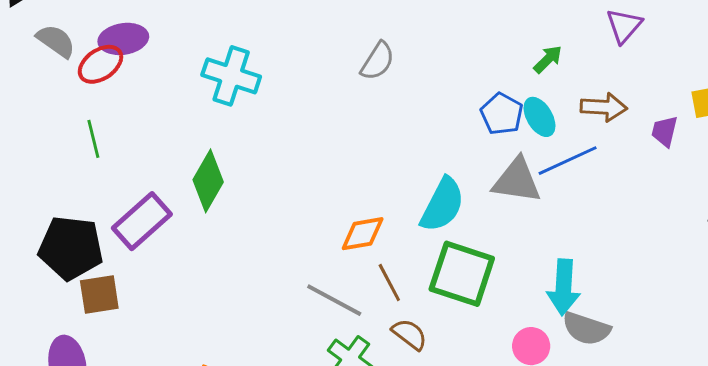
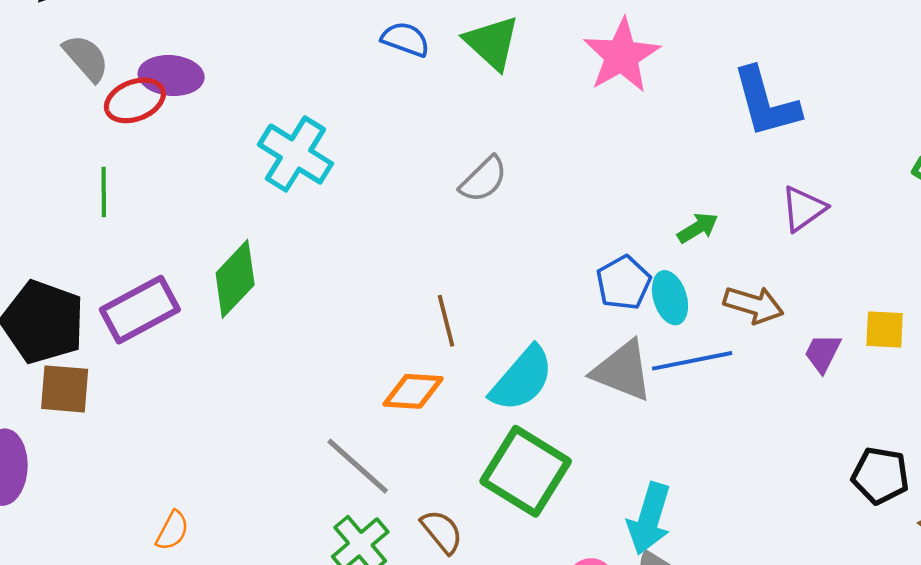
brown line: (389, 283) -> (446, 321), moved

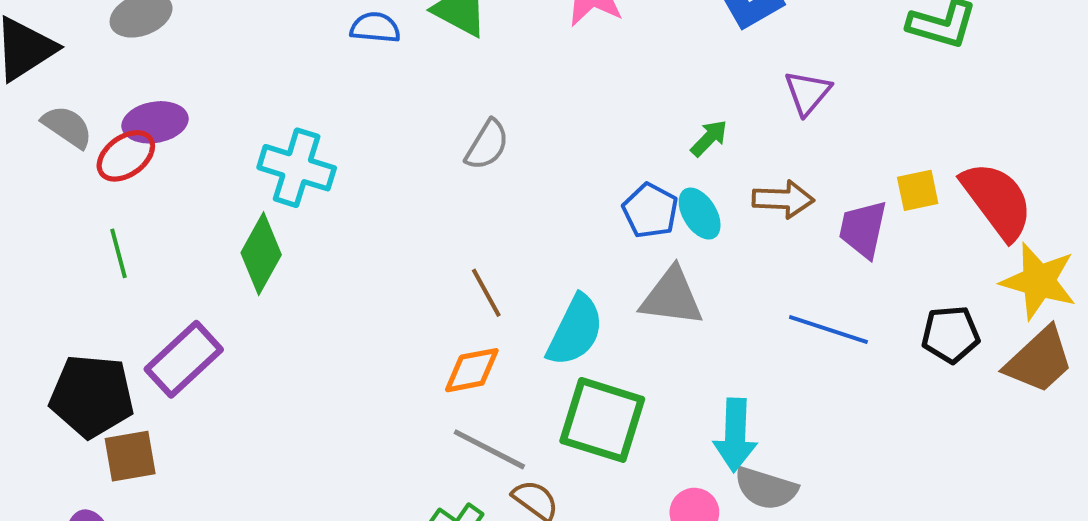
green diamond: (235, 279) -> (261, 254), moved
purple trapezoid: (823, 353) -> (863, 229), size x1.4
blue line: (692, 361) -> (828, 330), moved, turned 44
gray line: (358, 466) -> (489, 449), moved

